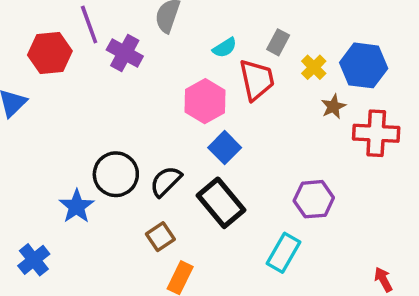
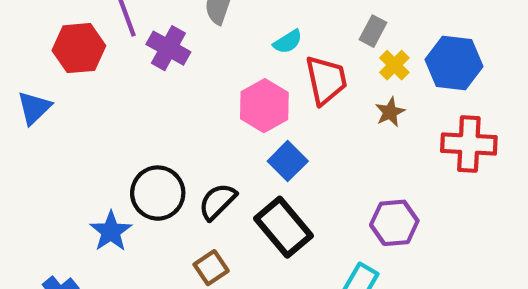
gray rectangle: (278, 42) -> (373, 31), moved
brown star: (333, 106) -> (390, 112), moved

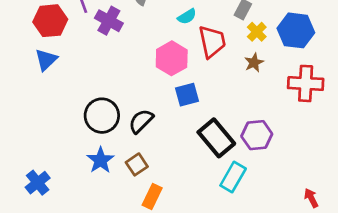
blue triangle: (34, 108) -> (46, 60), moved
blue square: (288, 161) -> (187, 95), turned 30
black rectangle: (283, 227) -> (216, 138), moved
blue star: (111, 231) -> (100, 160), moved

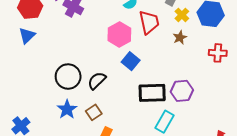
red cross: (306, 83) -> (218, 53), size x0.7
blue square: (187, 95) -> (131, 61), turned -36
black rectangle: (216, 138) -> (152, 93), turned -52

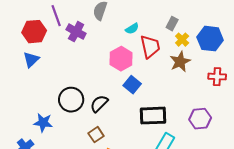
brown star: (180, 38) -> (180, 62), size x1.5
purple hexagon: (182, 91) -> (200, 119), moved
blue star: (67, 109) -> (43, 123), moved, turned -30

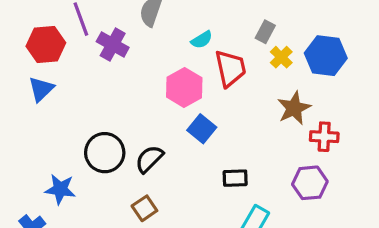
brown star: (180, 62) -> (294, 108), moved
red cross: (217, 77) -> (324, 137), moved
black rectangle: (153, 116) -> (235, 178), size x0.6

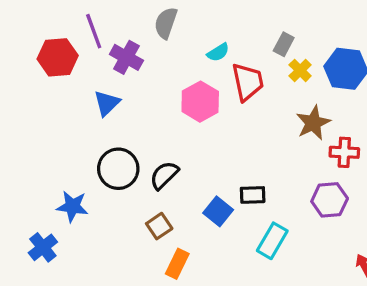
blue triangle: (41, 89) -> (107, 103), moved
blue square: (202, 129) -> (218, 211), moved

